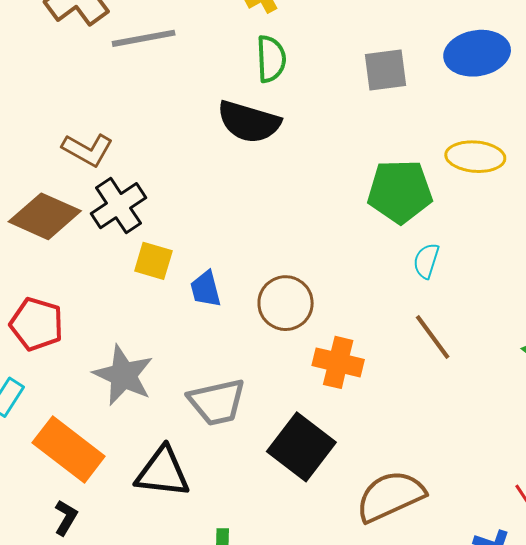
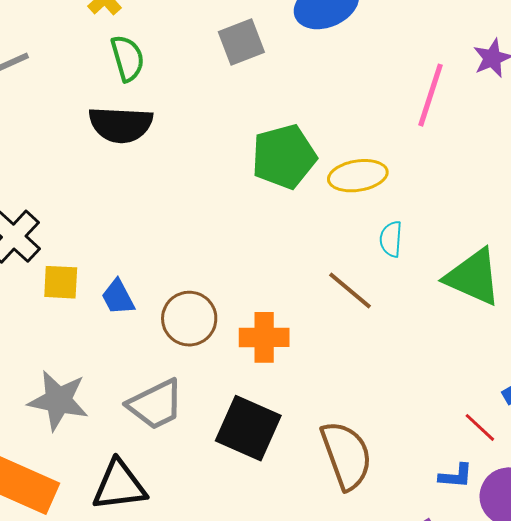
yellow ellipse: (475, 157) -> (358, 176), moved
cyan semicircle: (426, 261) -> (391, 239), moved
brown circle: (286, 303) -> (189, 319), moved
brown semicircle: (390, 496) -> (346, 455), turned 108

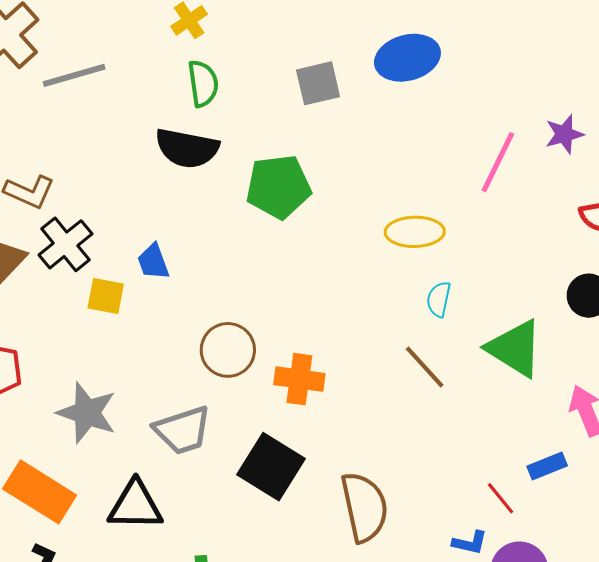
green pentagon: (284, 157) -> (278, 187), moved
brown line: (350, 291) -> (425, 367), moved
blue trapezoid: (118, 297) -> (153, 262), moved

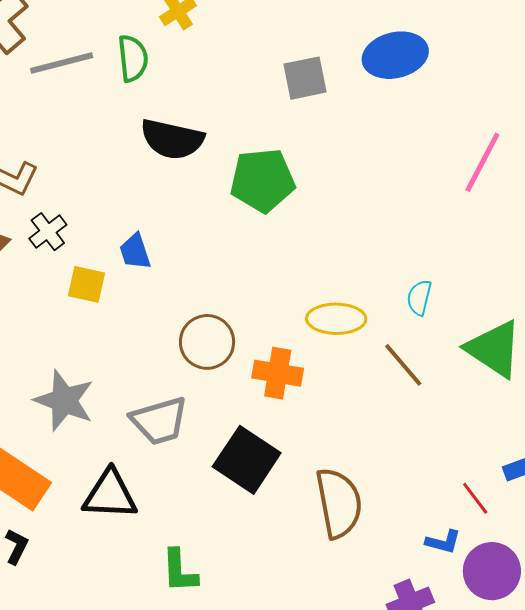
green semicircle: (203, 84) -> (133, 58), moved
yellow ellipse: (415, 232) -> (336, 319), moved
black cross: (65, 244) -> (48, 232), size x0.7

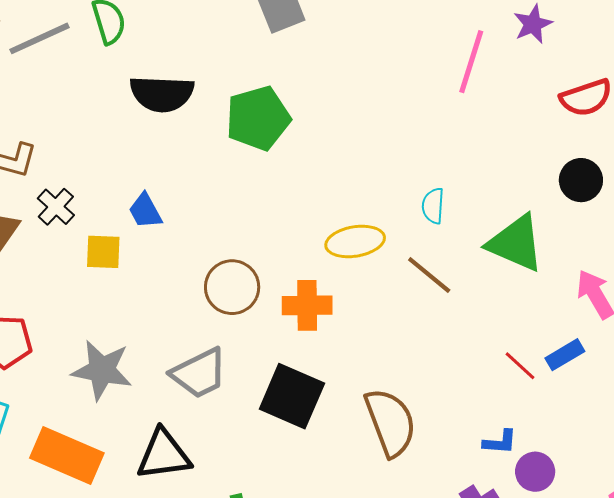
red line: (475, 498) -> (520, 366), moved
purple circle: (492, 571) -> (535, 472), moved, size x0.7

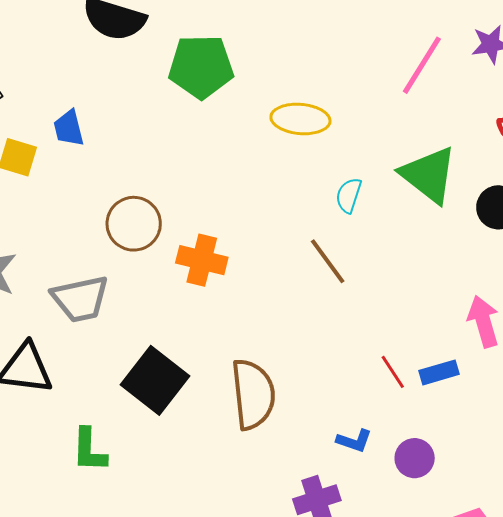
yellow ellipse: (355, 241) -> (300, 119), moved
green triangle: (516, 243) -> (429, 175), moved
black square: (292, 396) -> (155, 380), moved
purple circle: (535, 472) -> (415, 458), moved

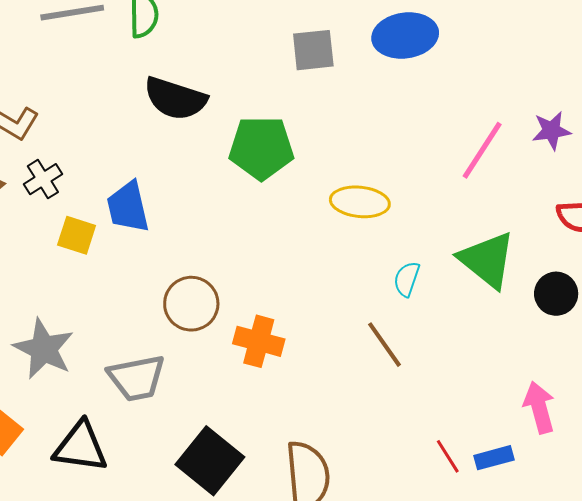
blue trapezoid: (69, 128) -> (128, 207), size x1.4

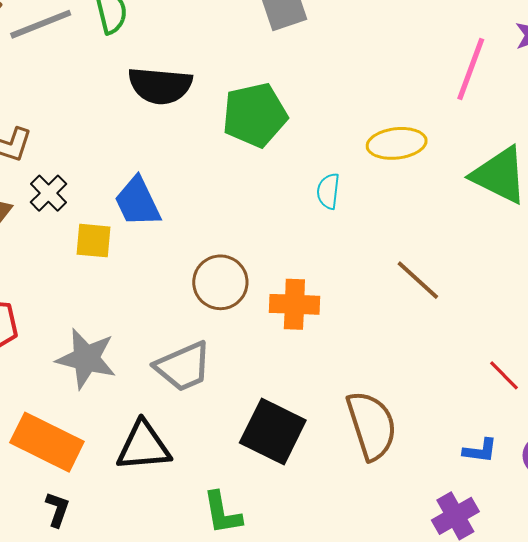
yellow ellipse: (360, 202) -> (397, 143), moved
cyan semicircle: (407, 279) -> (328, 191), moved

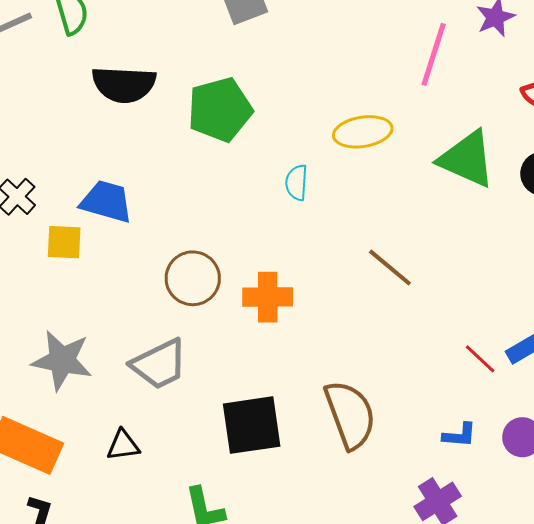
blue trapezoid: (138, 202) -> (106, 201), turned 134
black square: (273, 432) -> (252, 425), turned -32
black triangle: (144, 446) -> (123, 445), size x0.6

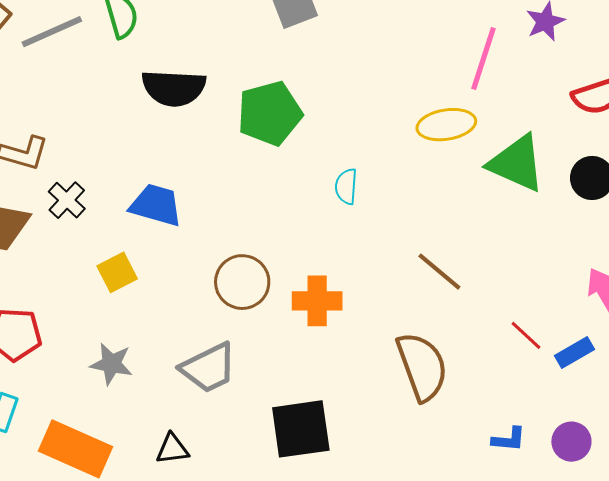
yellow ellipse: (363, 132) -> (446, 125), moved
yellow square: (64, 242) -> (117, 272), moved, turned -30
red line: (480, 359) -> (526, 335), moved
gray star: (62, 360) -> (111, 364), size x0.7
brown semicircle: (350, 415) -> (422, 366), moved

